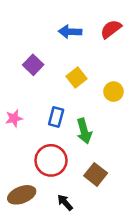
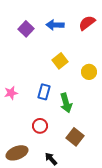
purple square: (33, 65) -> (26, 29), moved
red circle: (51, 160) -> (40, 126), size x0.6

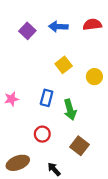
red semicircle: (87, 23) -> (92, 24), turned 30

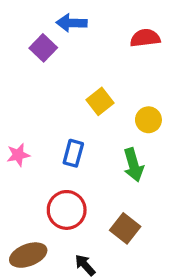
blue arrow: (58, 27) -> (72, 23), moved
green arrow: (70, 110) -> (133, 165), moved
red circle: (42, 134) -> (67, 210), size x1.5

